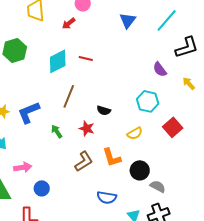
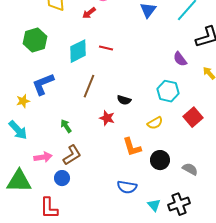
blue L-shape: (29, 112) -> (43, 84), moved
green arrow: (57, 131) -> (66, 126), moved
brown L-shape: (84, 161) -> (72, 155), moved
gray semicircle: (158, 186) -> (190, 169), moved

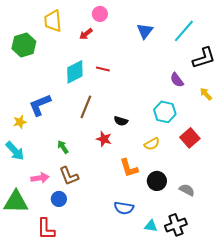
green hexagon: (35, 40) -> (24, 45), moved
brown L-shape: (72, 155) -> (69, 176), turned 100
cyan triangle: (154, 205) -> (151, 226), turned -40

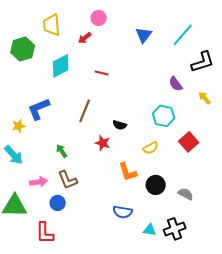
cyan diamond: (75, 72) -> (61, 66), moved

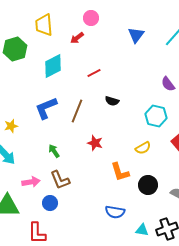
red line: (102, 73) -> (94, 73), turned -40
blue L-shape: (39, 109) -> (46, 108), moved
black semicircle: (120, 125) -> (112, 101), moved

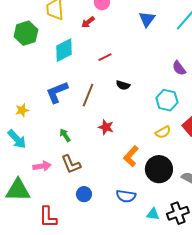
yellow semicircle: (143, 148) -> (163, 132), moved
orange L-shape: (120, 172) -> (131, 156), turned 60
black circle: (148, 185) -> (159, 169), size x1.4
blue circle: (50, 203) -> (84, 194), moved

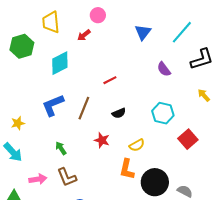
red line: (105, 57) -> (110, 80), moved
purple semicircle: (179, 68) -> (164, 69), moved
black semicircle: (123, 85) -> (119, 113), moved, turned -40
yellow semicircle: (163, 132) -> (137, 145), moved
orange L-shape: (131, 156) -> (127, 169), turned -30

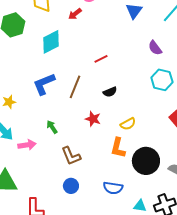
cyan hexagon: (163, 113) -> (162, 80), moved
brown L-shape: (67, 177) -> (71, 156), moved
pink arrow: (38, 179) -> (27, 145), moved

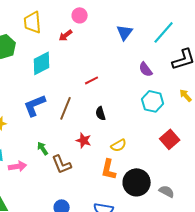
black semicircle: (110, 92) -> (101, 113), turned 96
brown L-shape: (71, 156) -> (62, 164), moved

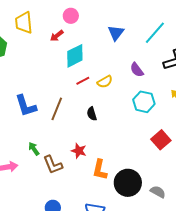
cyan diamond: (42, 63) -> (75, 56), moved
blue L-shape: (35, 105) -> (26, 106), turned -85
red star: (84, 140) -> (79, 151), moved
yellow semicircle: (119, 145) -> (105, 82), moved

